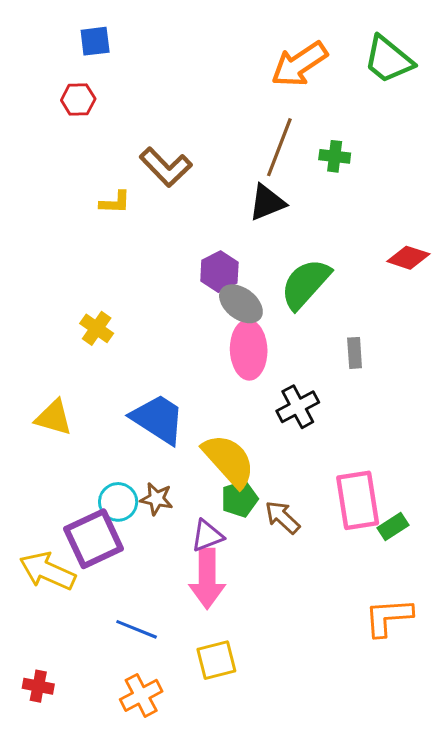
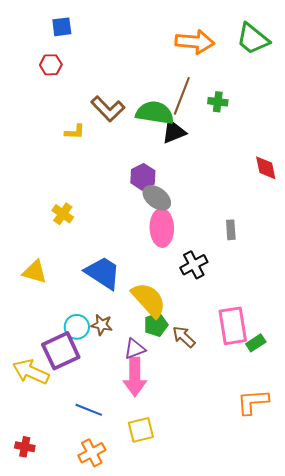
orange arrow: (299, 64) -> (195, 42), turned -141
red diamond: (408, 258) -> (266, 168), turned 60
green semicircle: (305, 284) -> (155, 113), moved, turned 57

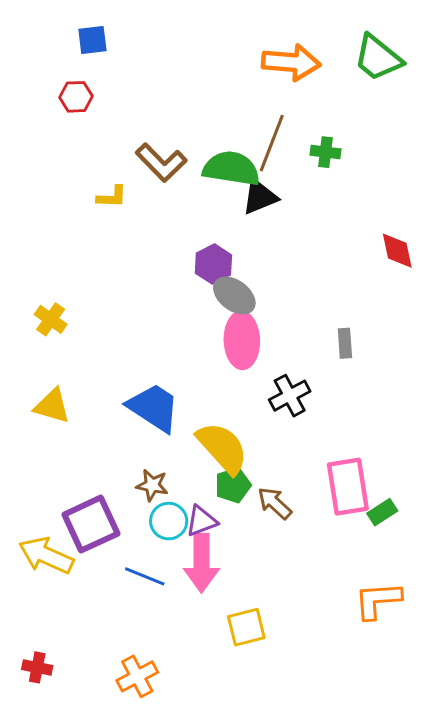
yellow cross: (63, 214) -> (51, 319), moved
cyan circle: (77, 327) -> (169, 521), moved
blue line: (89, 410) -> (145, 576), moved
yellow square: (141, 430) -> (246, 627), moved

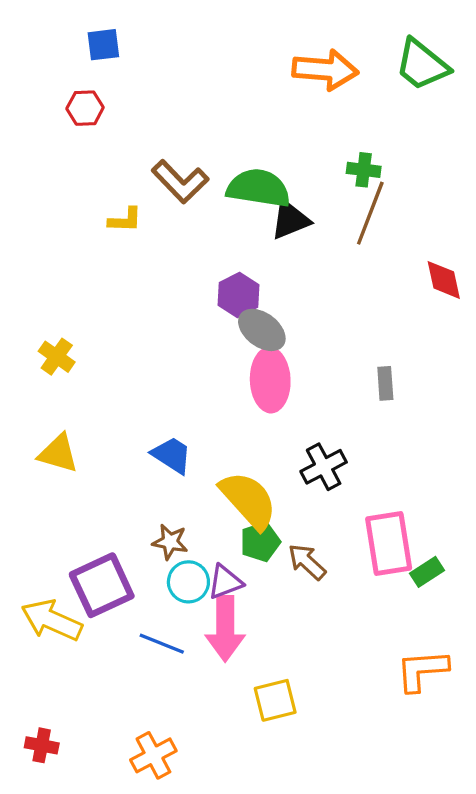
brown line: (272, 143) -> (370, 213), moved
black cross: (290, 396) -> (324, 467), moved
blue trapezoid: (154, 408) -> (172, 455), size x0.7

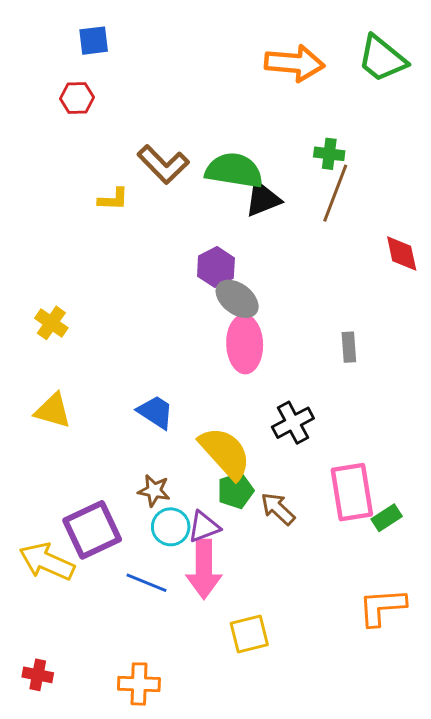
orange cross: (153, 755) -> (139, 684), turned 30

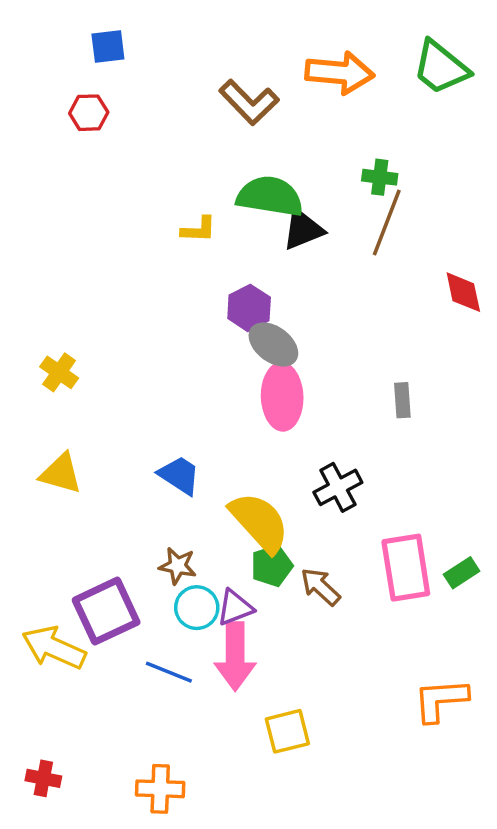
brown L-shape: (163, 164) -> (249, 102), moved
yellow L-shape: (113, 199) -> (198, 229), moved
green rectangle: (387, 518) -> (462, 573), moved

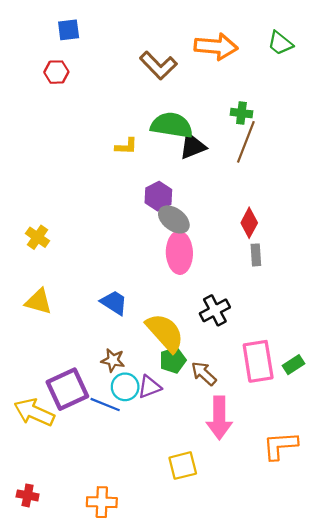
green trapezoid: (441, 67) -> (280, 43), size x0.7
red diamond: (463, 292) -> (249, 223), moved, turned 40
pink arrow: (235, 656) -> (219, 418), moved
blue line: (169, 672) -> (105, 405), moved

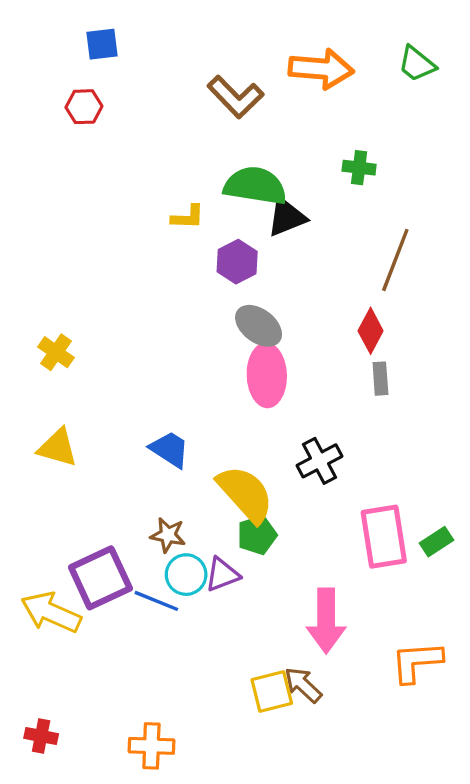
brown line: (246, 142) -> (395, 260), moved
purple hexagon: (158, 196) -> (237, 262), moved
brown arrow: (204, 374) -> (303, 685), moved

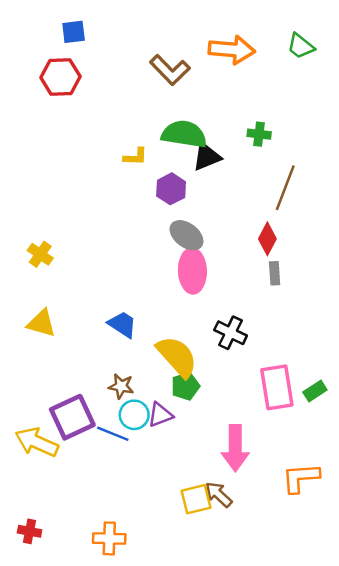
red hexagon: (84, 107) -> (60, 77), size x1.5
green cross: (359, 168) -> (259, 134), moved
black cross: (320, 461) -> (231, 333), turned -36

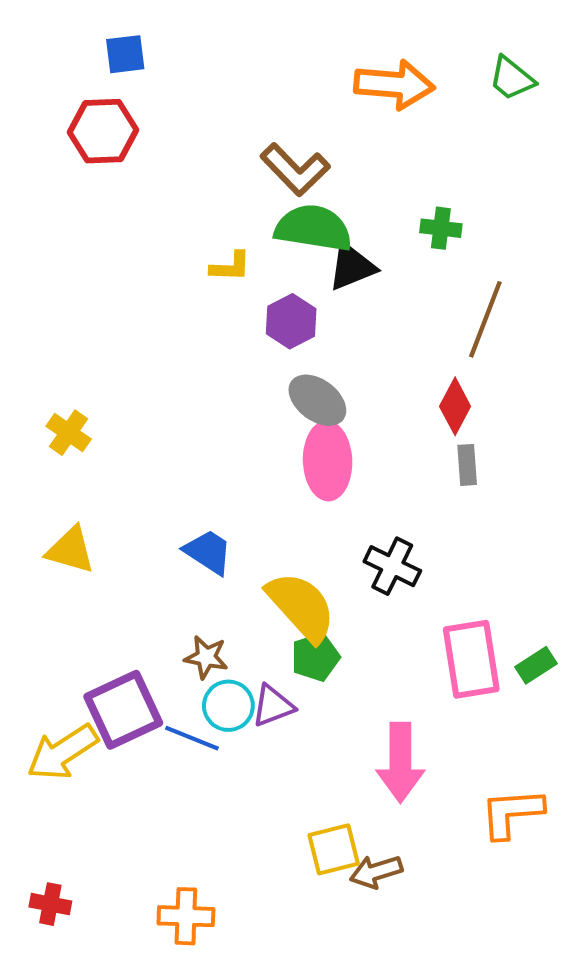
brown L-shape: (170, 70) -> (295, 170), moved
yellow arrow: (37, 442) -> (62, 752), turned -57
brown arrow: (219, 494) -> (376, 872), moved, turned -60

